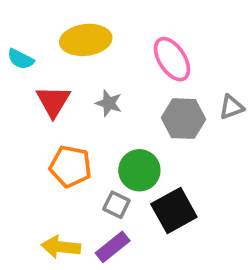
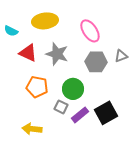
red triangle: (53, 101) -> (28, 53), turned -36
gray star: (109, 103) -> (57, 54), size x1.6
black square: (174, 210) -> (106, 113), moved
purple rectangle: (113, 247) -> (80, 115), moved

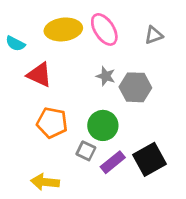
pink ellipse: (90, 31) -> (104, 29), moved
gray star: (57, 54) -> (106, 76), moved, size x0.6
gray triangle: (121, 56) -> (154, 35), moved

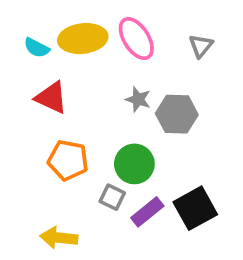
gray triangle: (154, 35) -> (201, 46), turned -30
cyan semicircle: (15, 44) -> (37, 48), moved

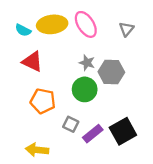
green circle: (134, 164) -> (85, 89), moved

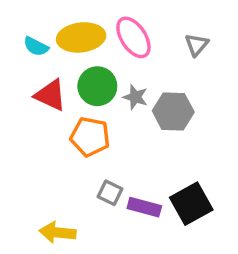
green circle: (85, 89) -> (97, 86), moved
orange pentagon: (43, 101) -> (90, 137), moved
purple rectangle: (93, 134) -> (144, 207), turned 54

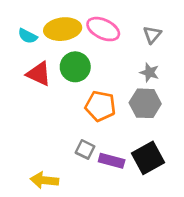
pink ellipse: (133, 37) -> (103, 29), turned -32
gray star: (135, 97) -> (149, 72), moved
gray hexagon: (173, 111) -> (145, 103), moved
orange pentagon: (90, 137) -> (100, 106), moved

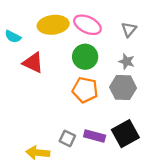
cyan semicircle: (28, 36) -> (13, 37), moved
green circle: (75, 67) -> (85, 57), moved
gray square: (85, 149) -> (67, 138), moved

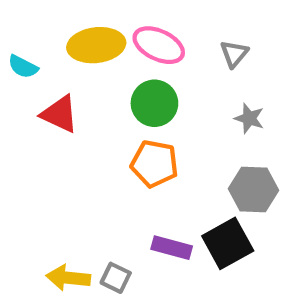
gray star: (127, 61) -> (249, 118), moved
gray hexagon: (123, 88) -> (254, 189), moved
gray square: (67, 138) -> (116, 278), moved

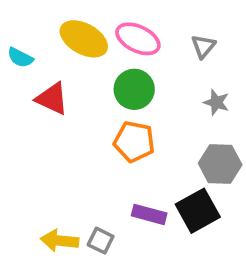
yellow ellipse: (96, 45) -> (84, 39), turned 36

